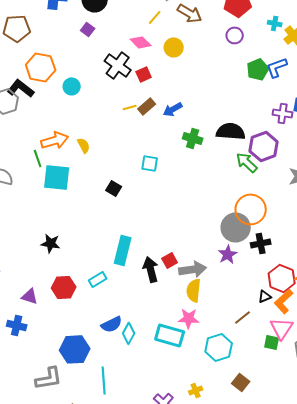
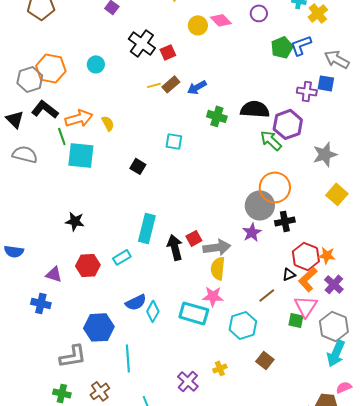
pink diamond: (141, 42) -> (221, 20), moved
orange hexagon: (41, 67) -> (51, 68), moved
black L-shape: (21, 88) -> (45, 109), moved

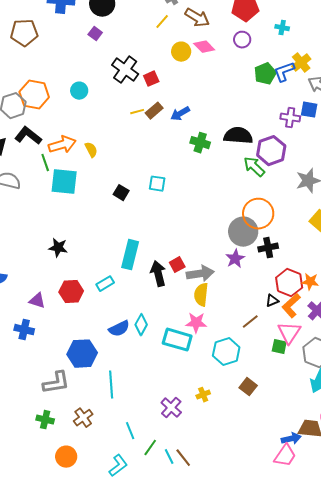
yellow cross: (318, 13) -> (301, 63), moved
cyan square: (174, 141) -> (157, 184), moved
cyan diamond: (153, 311) -> (141, 325), moved

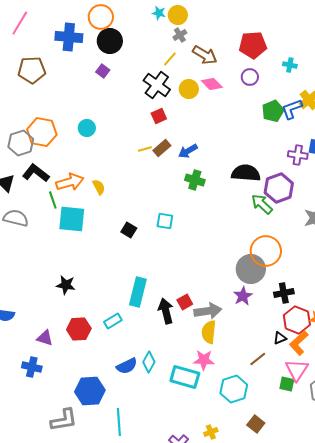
black cross: (125, 70) -> (157, 85), moved
green cross: (200, 143) -> (195, 180), moved
black cross: (268, 248) -> (284, 293), moved

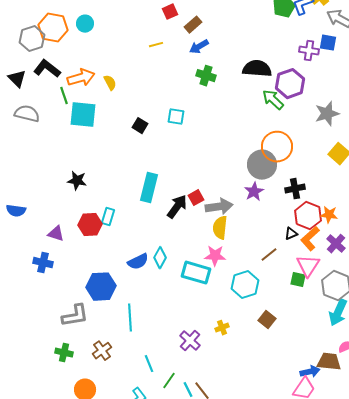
cyan circle: (87, 128) -> (85, 24), moved
brown rectangle: (162, 148) -> (193, 25), moved
black arrow: (166, 311) -> (177, 207), turned 50
cyan rectangle: (113, 321) -> (108, 217), moved, turned -42

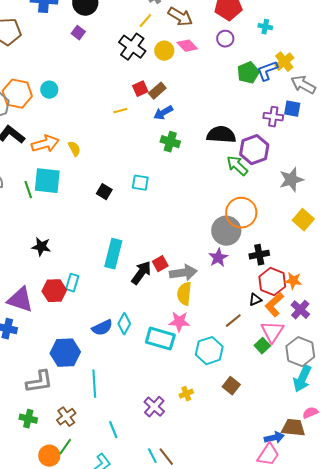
red square: (170, 12) -> (140, 89), moved
green line: (64, 96) -> (28, 190), moved
purple triangle: (56, 234) -> (20, 300), size x1.6
green square: (298, 280) -> (262, 346), turned 35
green line: (169, 381) -> (65, 447), moved

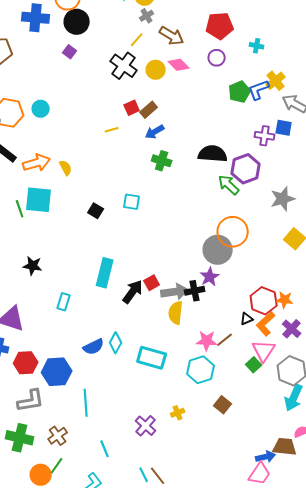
black cross: (259, 255) -> (195, 291), moved
red hexagon: (54, 291) -> (26, 363), moved
pink star: (179, 322) -> (207, 341), moved
green cross: (28, 419) -> (20, 438), size x1.5

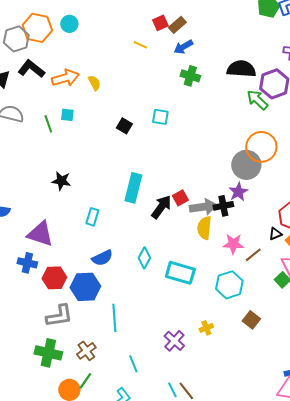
yellow line: (112, 130) -> (140, 45), turned 40
cyan square: (39, 200) -> (67, 115), size x0.5
pink star: (207, 341) -> (233, 244), moved
blue semicircle: (94, 347) -> (102, 258), moved

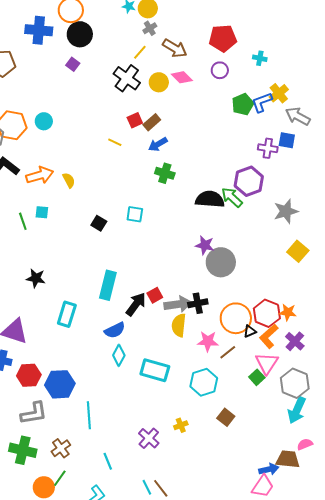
black semicircle: (241, 69) -> (210, 199), moved
orange circle: (261, 147) -> (236, 318), moved
purple star: (238, 192) -> (205, 245), moved, turned -30
cyan rectangle: (92, 217) -> (67, 314), size x1.4
blue semicircle: (102, 258) -> (115, 330), moved

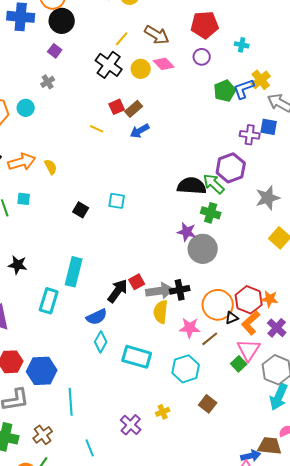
gray cross: (150, 28) -> (48, 82), moved
green cross: (165, 173) -> (211, 213), moved
cyan rectangle: (108, 285) -> (74, 272), moved

